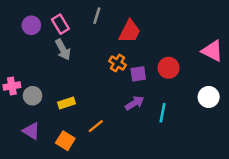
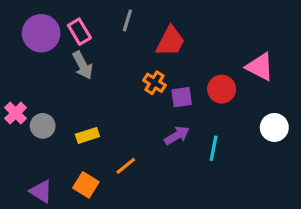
purple circle: (31, 25) -> (41, 33), size x1.5
pink triangle: (212, 51) -> (260, 67), moved
pink cross: (12, 86) -> (16, 113), turned -35
purple triangle: (31, 131) -> (41, 191), moved

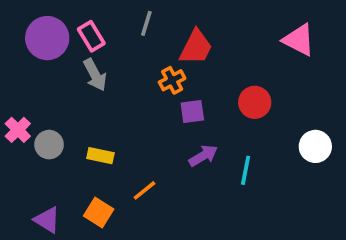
pink triangle: (260, 67) -> (299, 40), moved
orange cross: (154, 83) -> (172, 80), moved, turned 30
purple square: (182, 97) -> (192, 112), moved
yellow rectangle: (87, 135) -> (100, 156), turned 30

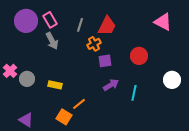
gray line: (146, 23) -> (80, 25), moved
orange square: (99, 213) -> (64, 117), moved

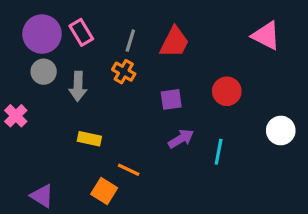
gray arrow: (52, 41) -> (78, 86), moved, turned 30
orange cross: (94, 44) -> (124, 72), moved, turned -32
gray circle: (27, 79) -> (44, 72), moved
orange line: (79, 104) -> (129, 170), turned 64

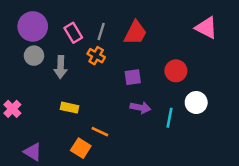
pink rectangle: (81, 32) -> (73, 33), moved
pink cross: (16, 116) -> (12, 109), moved
white circle: (281, 131) -> (196, 102), moved
purple arrow: (181, 139) -> (140, 108), turned 42

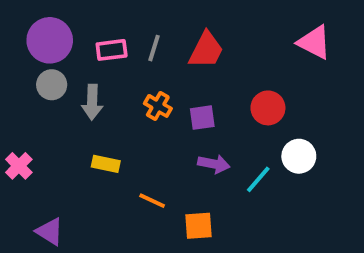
pink rectangle: (73, 33) -> (112, 50), turned -66
orange cross: (96, 56) -> (158, 106), moved
cyan line: (170, 118) -> (258, 179), turned 30
orange square: (81, 148) -> (198, 226), moved, turned -36

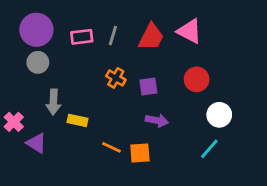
pink triangle: (314, 42) -> (189, 31), moved
gray arrow: (92, 102) -> (53, 102), moved
cyan line: (258, 179) -> (209, 149), moved
orange square: (198, 226) -> (140, 153), moved
purple triangle: (50, 232) -> (36, 143), moved

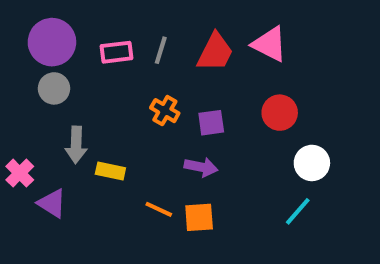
purple arrow: (157, 120) -> (201, 167), moved

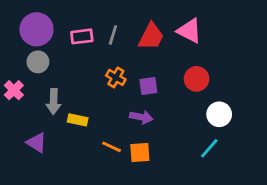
pink cross: (20, 173) -> (14, 90), moved

